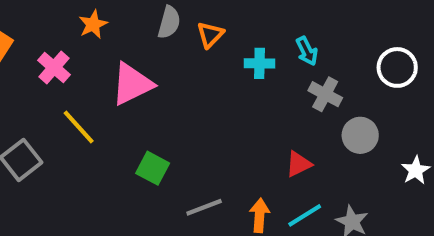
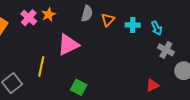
cyan cross: (259, 63) -> (133, 25), moved
pink cross: (54, 67) -> (29, 18), moved
yellow line: (79, 127) -> (41, 67), turned 54

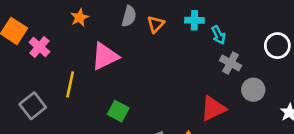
pink cross: (29, 18) -> (39, 47), moved
cyan cross: (133, 25) -> (194, 20), moved
red triangle: (152, 85) -> (213, 108), size x1.5

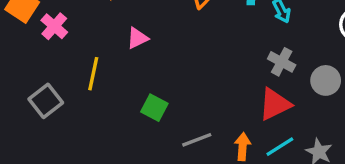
pink triangle: (105, 56) -> (137, 38), size x0.6
gray cross: (231, 63) -> (282, 62), moved

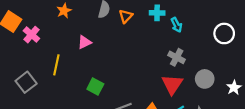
gray circle: (326, 80) -> (205, 79), moved
red triangle: (275, 104) -> (172, 84), turned -30

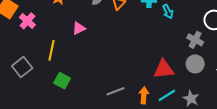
gray cross: (177, 57) -> (195, 40), moved
red triangle: (172, 84) -> (164, 69), turned 50
green square: (95, 87) -> (62, 81), moved

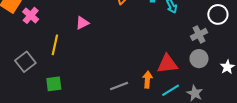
gray cross: (195, 40) -> (199, 34), turned 35
green square: (62, 81) -> (54, 84), moved, turned -35
orange arrow: (144, 95) -> (147, 80), moved

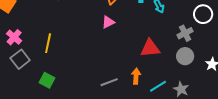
pink cross: (31, 15) -> (14, 37), moved
pink triangle: (82, 23) -> (108, 22), moved
red triangle: (167, 64) -> (150, 48), moved
green square: (54, 84) -> (47, 80), turned 35

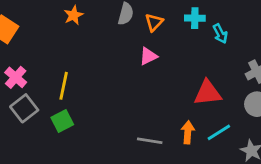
green square: (47, 80) -> (62, 121), moved, turned 35
gray line: (109, 82) -> (150, 141), turned 30
cyan line: (158, 86) -> (219, 132), moved

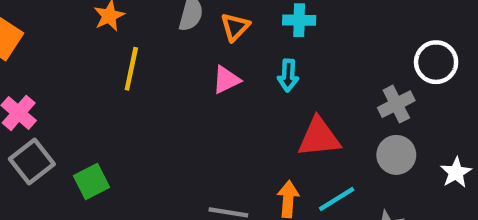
cyan arrow: (220, 34) -> (288, 75), moved, turned 30
yellow line: (64, 86) -> (131, 69), moved

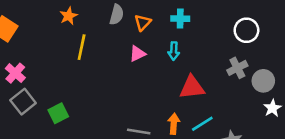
white circle: (436, 62) -> (246, 30), moved
gray circle: (396, 155) -> (263, 81), moved

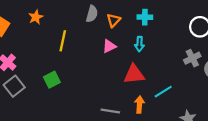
orange star: (69, 16) -> (36, 17), moved
red triangle: (192, 87) -> (134, 74), moved
green square: (58, 113) -> (52, 80), moved
cyan line: (202, 124) -> (163, 92), moved

